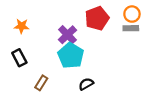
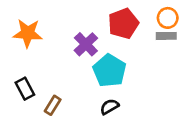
orange star: (22, 26) -> (28, 33), size x1.5
cyan pentagon: (71, 56) -> (109, 71), moved
black rectangle: (19, 58) -> (25, 89), moved

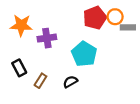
orange circle: (168, 18) -> (115, 17), moved
purple cross: (86, 44) -> (47, 38), moved, turned 36
black semicircle: (109, 107) -> (70, 82), moved

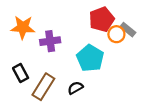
orange circle: (115, 17) -> (116, 34), moved
gray rectangle: (128, 27) -> (128, 30), moved, turned 40
brown rectangle: (40, 81) -> (43, 87), size x1.6

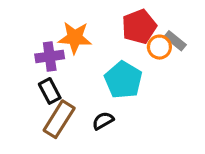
orange star: (23, 27) -> (75, 38), moved
purple cross: (50, 41) -> (50, 56), moved
black rectangle: (21, 73) -> (50, 91), moved

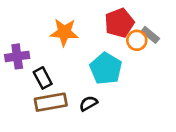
purple cross: (50, 56) -> (17, 56), moved
brown rectangle: (59, 119) -> (51, 102), turned 48

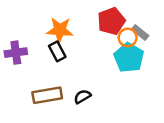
cyan pentagon: (106, 69) -> (129, 58), moved
black rectangle: (43, 78) -> (57, 51), moved

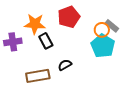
red pentagon: (111, 21) -> (69, 17), moved
orange star: (60, 30) -> (35, 24), moved
black semicircle: (82, 97) -> (65, 65), moved

